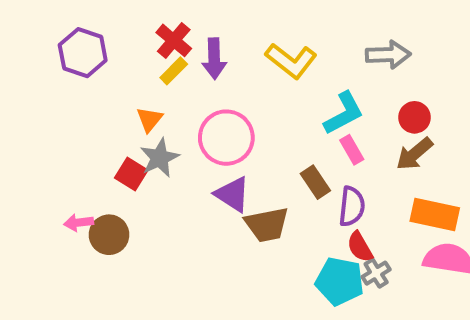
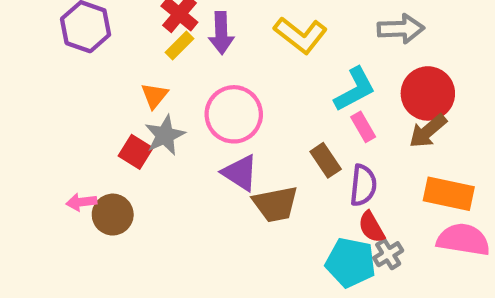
red circle: (414, 117) -> (428, 93), size x1.6

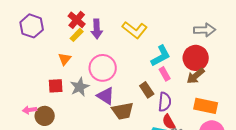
gray arrow: (401, 29) -> (205, 30), moved
gray star: (165, 135) -> (80, 87), moved
red square: (136, 152) -> (56, 86), turned -35

